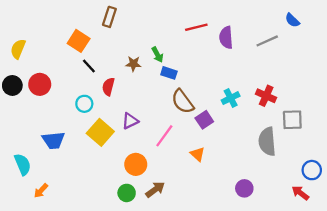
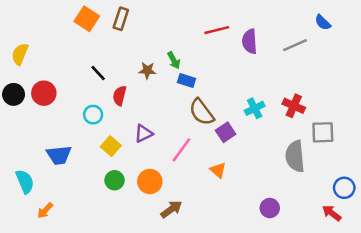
orange square: (79, 41) -> (87, 19), moved
yellow square: (100, 132) -> (111, 146), size x0.7
green circle: (127, 193) -> (115, 180), moved

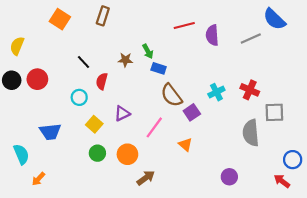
orange square: (87, 19) -> (60, 19), moved
blue semicircle: (323, 22) -> (274, 19), size x1.6

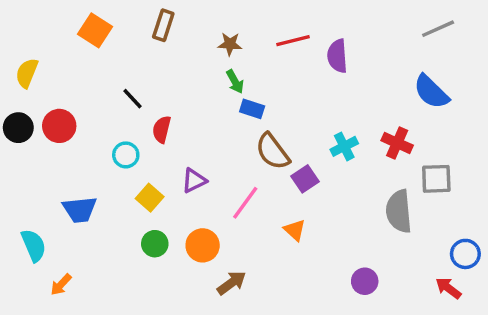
blue semicircle: (274, 19) -> (431, 92), moved
gray line: (251, 38) -> (438, 29), moved
brown star: (125, 60) -> (230, 44), moved

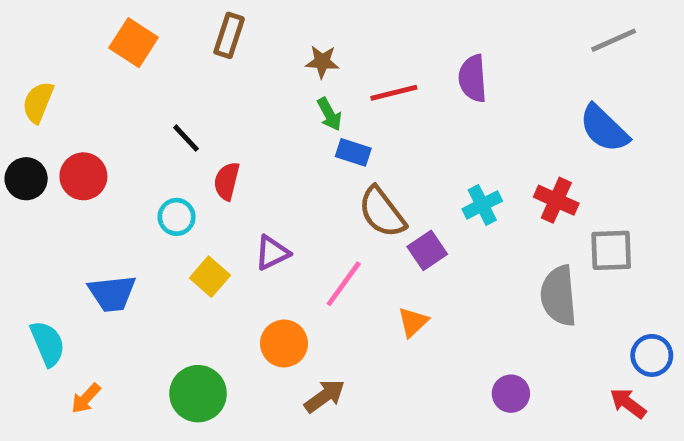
red line: (293, 41) -> (394, 93), moved
orange triangle: (295, 230) -> (413, 322), turned 35
green circle: (155, 244) -> (198, 394), moved, size x1.5

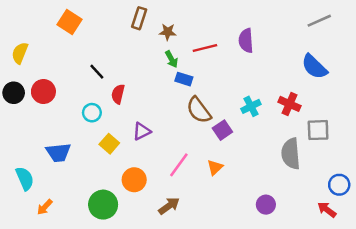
brown rectangle: (229, 35) -> (139, 18), moved
pink line: (344, 284) -> (179, 165), moved
orange circle: (284, 343) -> (134, 180), moved

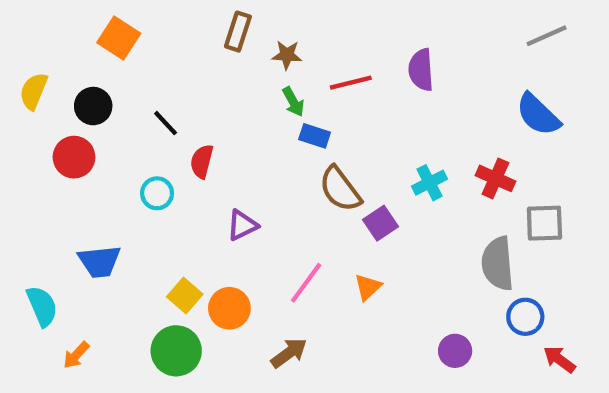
black circle: (14, 93) -> (93, 106), moved
yellow square: (109, 144) -> (185, 295), moved
blue circle: (339, 185) -> (525, 317), moved

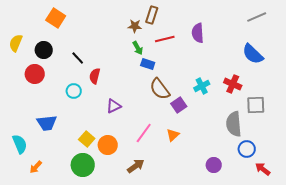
brown rectangle: (238, 32) -> (152, 15), moved

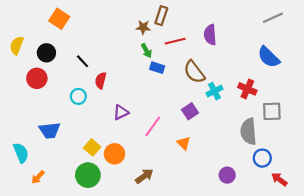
brown semicircle: (160, 89) -> (194, 72), moved
pink line: (144, 133) -> (153, 126), moved
orange triangle: (173, 135) -> (184, 143), turned -32

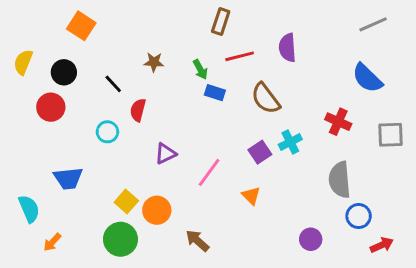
brown star: (143, 27) -> (154, 62), moved
cyan cross: (214, 91) -> (290, 142), moved
gray square: (272, 111) -> (391, 135), moved
brown arrow: (144, 176) -> (197, 241), turned -102
red arrow: (279, 179) -> (382, 245), turned 119

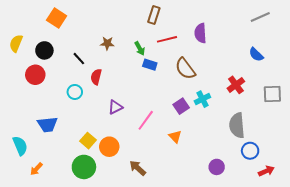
blue semicircle: (367, 78) -> (256, 54), size x0.7
red cross: (338, 122) -> (236, 85), turned 30

